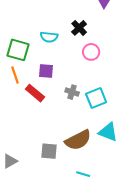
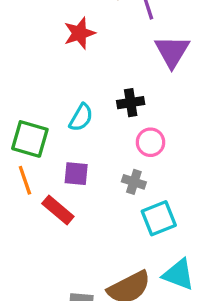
black cross: (79, 28) -> (131, 103), turned 35
cyan semicircle: (49, 37) -> (81, 117), turned -66
gray cross: (72, 92) -> (134, 182), moved

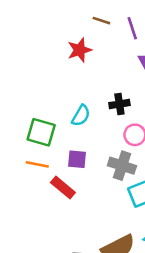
orange line: (25, 180) -> (37, 164), turned -60
gray cross: (134, 182) -> (122, 166), size x1.5

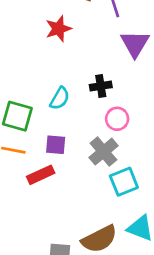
gray cross: (122, 166) -> (103, 152), turned 32
red rectangle: (63, 187) -> (41, 175), turned -65

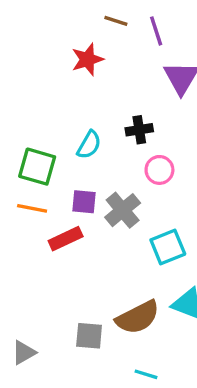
gray cross: (103, 152) -> (123, 210), moved

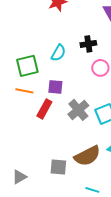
green square: (37, 167) -> (27, 66), turned -30
gray cross: (123, 210) -> (78, 110), moved
red rectangle: (66, 239) -> (44, 109), turned -36

